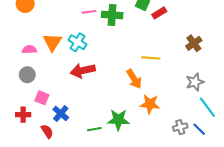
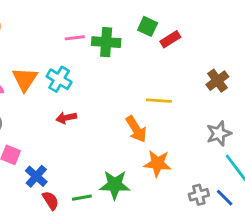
red arrow: (83, 71) -> (66, 118), size x0.6
red semicircle: (47, 131) -> (51, 200), moved

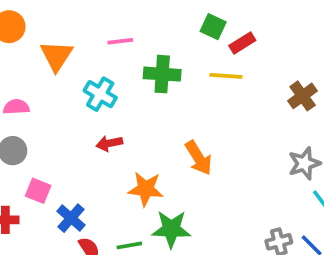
green cross: (106, 42) -> (162, 74), moved
orange triangle: (25, 79) -> (56, 56), moved
yellow line: (159, 101) -> (226, 76), moved
orange star: (158, 163) -> (146, 189), moved

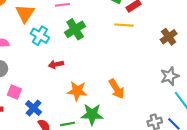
green cross: (162, 74) -> (75, 29), moved, turned -36
cyan cross: (100, 94) -> (40, 36), moved
orange arrow: (199, 158) -> (117, 89), moved

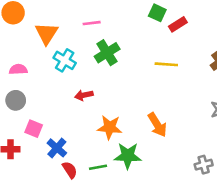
yellow line: (124, 25) -> (166, 64), moved

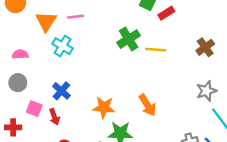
pink line: (92, 23) -> (76, 17), moved
green cross: (107, 53) -> (129, 39), moved
red arrow: (84, 95) -> (54, 117), moved, turned -98
blue cross: (57, 148) -> (61, 91), moved

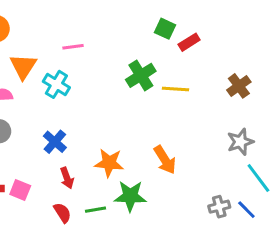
orange triangle: (46, 21) -> (23, 66), moved
pink square: (34, 109) -> (20, 190), moved
red arrow: (54, 117) -> (67, 178), moved

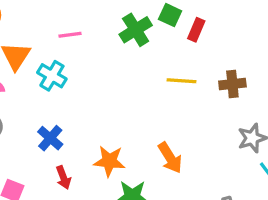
red rectangle: (189, 42) -> (196, 30), turned -35
green cross: (141, 75) -> (136, 30), moved
brown cross: (239, 86) -> (232, 84), moved, turned 30

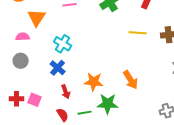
cyan cross: (52, 76) -> (63, 44), moved

